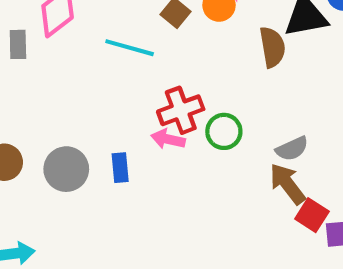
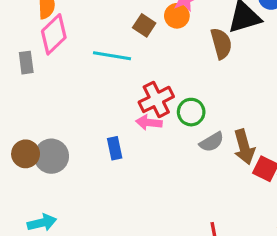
gray semicircle: (292, 149) -> (212, 142), moved
gray circle: (66, 169) -> (51, 156), moved
brown arrow: (287, 184) -> (244, 147), turned -152

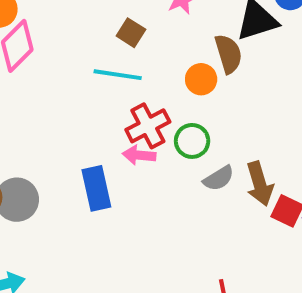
orange circle: (177, 16) -> (201, 79), moved
cyan line: (112, 56) -> (118, 75), moved
blue rectangle: (115, 148) -> (96, 188), size x1.5

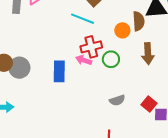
gray semicircle: (219, 178) -> (117, 100), moved
brown arrow: (260, 184) -> (148, 54), moved

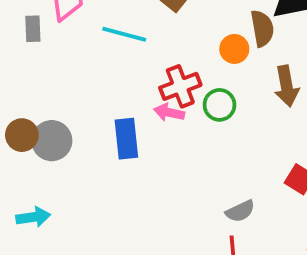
cyan line: (82, 19) -> (124, 34), moved
gray semicircle: (117, 100) -> (240, 211), moved

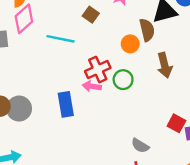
gray semicircle: (240, 211) -> (140, 146), turned 60

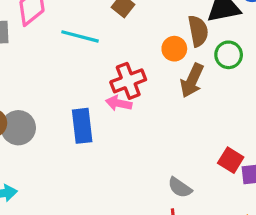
brown arrow: (165, 65) -> (192, 81), moved, turned 35
green circle: (123, 80) -> (229, 55), moved

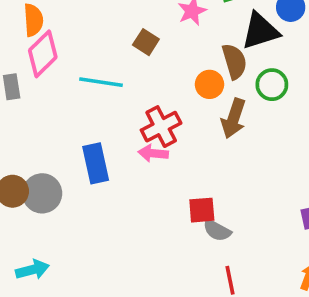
blue rectangle: (82, 126) -> (96, 163), moved
red square: (231, 160) -> (202, 210), moved, turned -30
gray semicircle: (180, 188) -> (217, 230), moved

